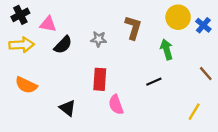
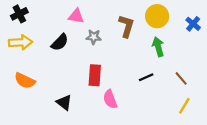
yellow circle: (178, 17) -> (157, 16), moved
pink triangle: (48, 24) -> (76, 16), moved
brown line: (206, 74) -> (181, 78), moved

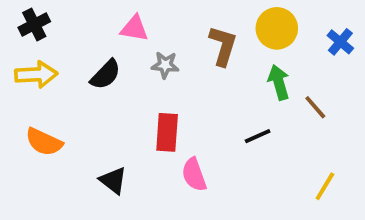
brown line: (181, 78) -> (315, 107), moved

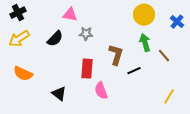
brown L-shape: (223, 46) -> (116, 55), moved
yellow arrow: (36, 75) -> (19, 39), turned 150

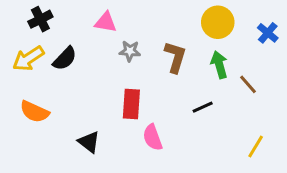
black cross: (18, 13) -> (40, 19), moved
black semicircle: (55, 39) -> (65, 59), moved
brown L-shape: (116, 55) -> (175, 57), moved

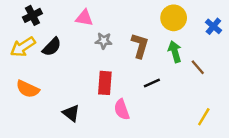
black line: (203, 107) -> (152, 83), moved

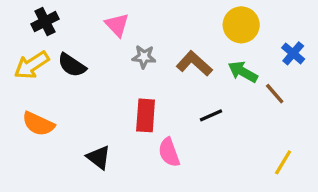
pink triangle: (84, 18) -> (117, 25), turned 36
blue cross: (213, 26) -> (293, 53), moved
brown L-shape: (140, 46) -> (194, 63), turned -65
black semicircle: (52, 47) -> (72, 65), turned 80
green arrow: (175, 52) -> (243, 72), turned -45

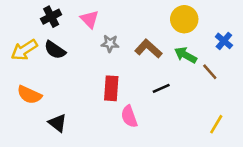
black cross: (45, 22) -> (51, 17), moved
black triangle: (99, 157) -> (57, 123), moved

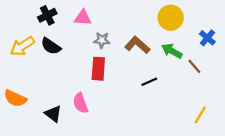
pink triangle: (89, 19) -> (83, 18), turned -42
red rectangle: (111, 88) -> (98, 69), moved
orange semicircle: (29, 95) -> (15, 98), moved
pink semicircle: (129, 117) -> (80, 103), moved

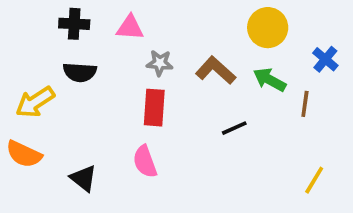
black cross: (47, 15) -> (74, 24), turned 30
yellow arrow: (22, 46) -> (35, 102), moved
black semicircle: (51, 46) -> (80, 72), turned -30
brown line: (194, 66) -> (305, 104), turned 49
pink semicircle: (80, 103) -> (145, 162), moved

